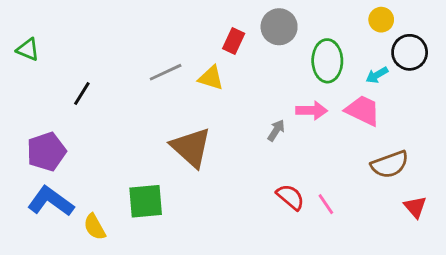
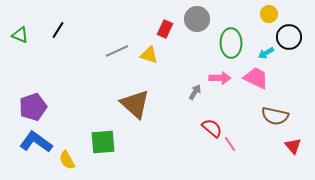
black line: (82, 93) -> (58, 30), moved
brown semicircle: (390, 164) -> (275, 116), turned 32
red semicircle: (290, 197) -> (212, 128), moved

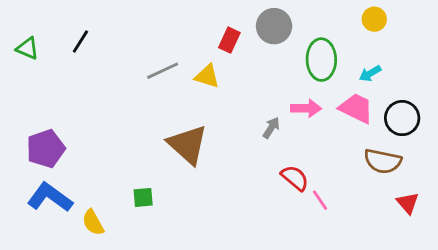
black circle: (289, 37) -> (402, 118), moved
green square: (103, 142) -> (143, 197), size x0.6

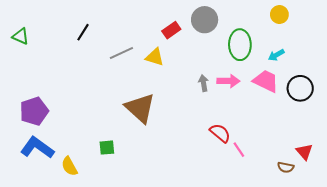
red rectangle: (229, 40) -> (171, 30), turned 30
black line: (80, 41) -> (83, 32), moved
gray arrow: (271, 128) -> (204, 83), moved, turned -42
brown semicircle: (383, 161) -> (286, 167), moved, size x0.6

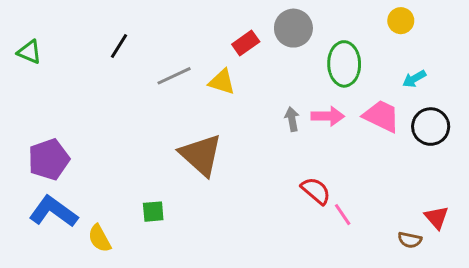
cyan arrow: (276, 55) -> (414, 79), moved

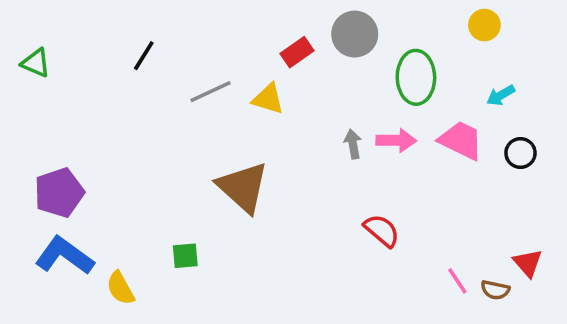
black circle: (431, 127) -> (520, 153), size x0.7
pink line: (343, 215) -> (457, 281), moved

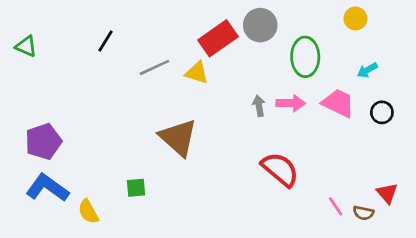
red rectangle: (297, 52) -> (218, 38), size x1.6
red semicircle: (382, 230) -> (280, 169), size x1.4

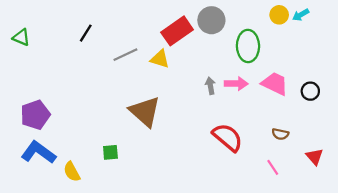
yellow circle: (355, 18) -> (279, 15), moved
cyan arrow: (367, 70) -> (301, 15), moved
brown semicircle: (363, 213) -> (280, 134), moved

